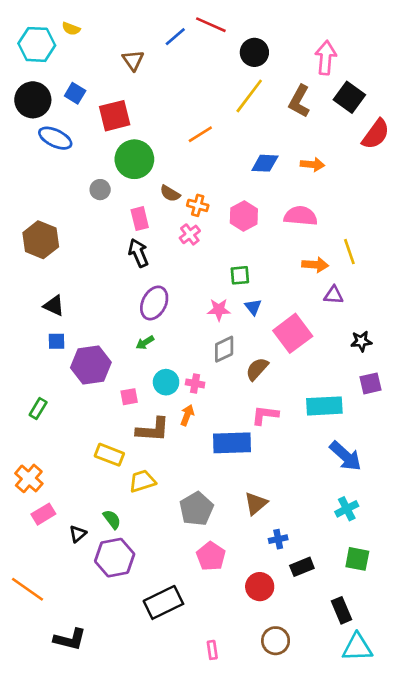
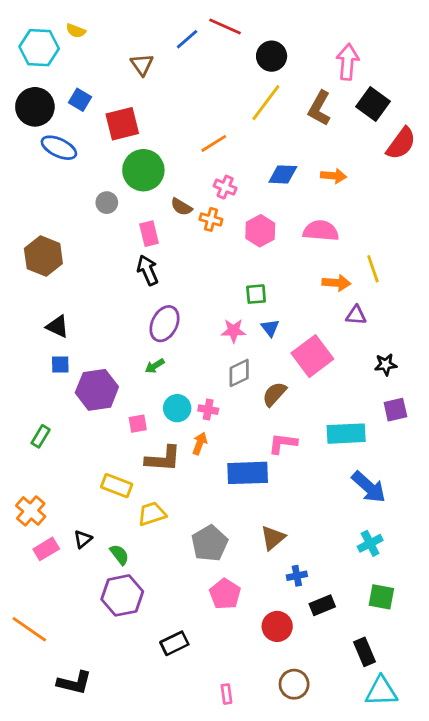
pink cross: (190, 234) -> (225, 187), moved, turned -30
black triangle: (78, 534) -> (83, 539), moved
black rectangle: (163, 602) -> (174, 643), size x0.7

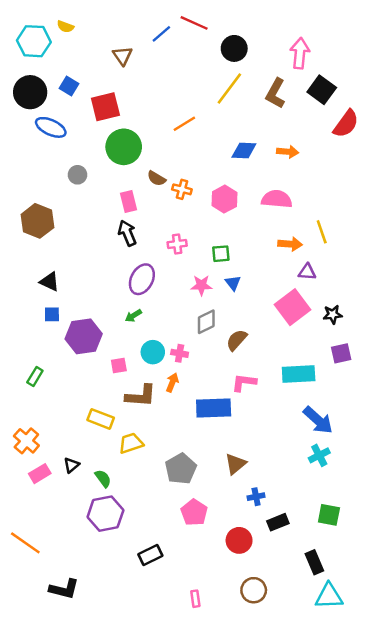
pink cross: (225, 187) -> (177, 244), moved, turned -30
gray circle: (107, 203) -> (77, 175), moved
pink square: (312, 356) -> (293, 307), moved
cyan cross: (370, 543) -> (319, 455), moved

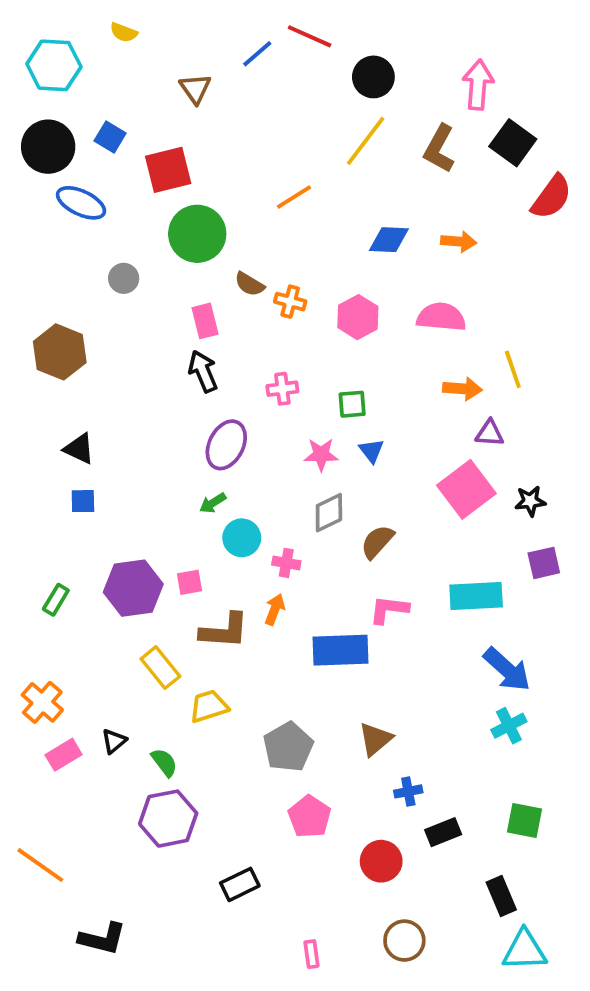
yellow semicircle: (65, 27) -> (124, 32), moved
purple hexagon: (84, 336) -> (133, 588), moved
cyan circle: (153, 352) -> (242, 538), moved
yellow rectangle: (101, 419) -> (160, 668), turned 30

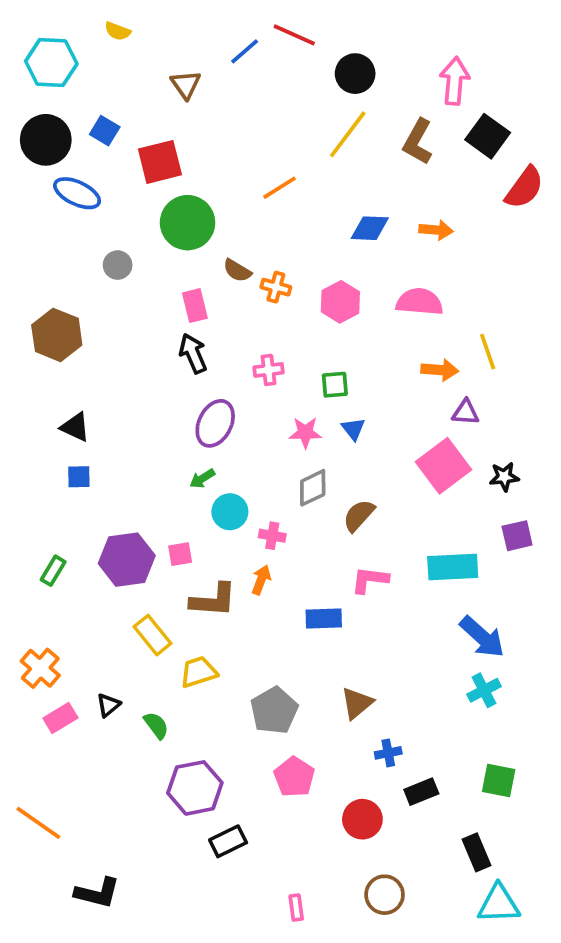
blue rectangle: (341, 650) -> (324, 619), size x0.7
purple hexagon: (168, 819) -> (195, 788), moved

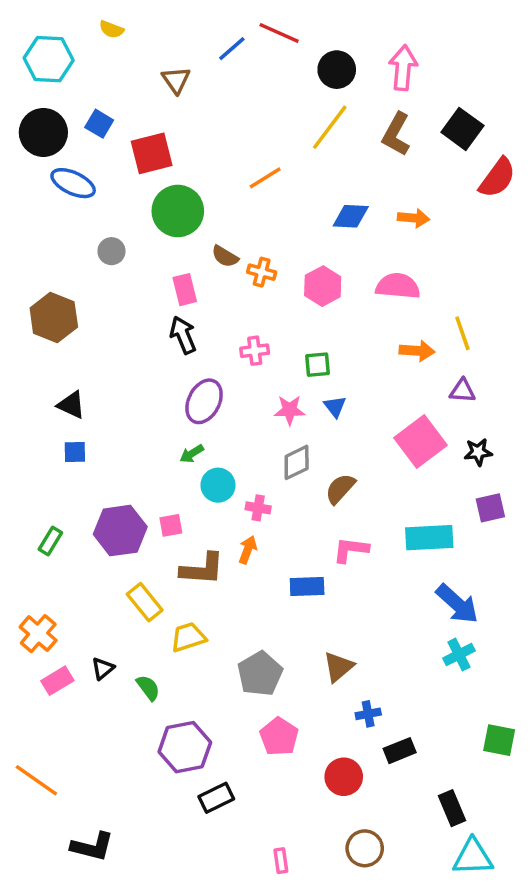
pink arrow: (454, 81) -> (403, 68), moved
purple triangle: (466, 412) -> (462, 391), moved
green square: (499, 781) -> (499, 740), moved

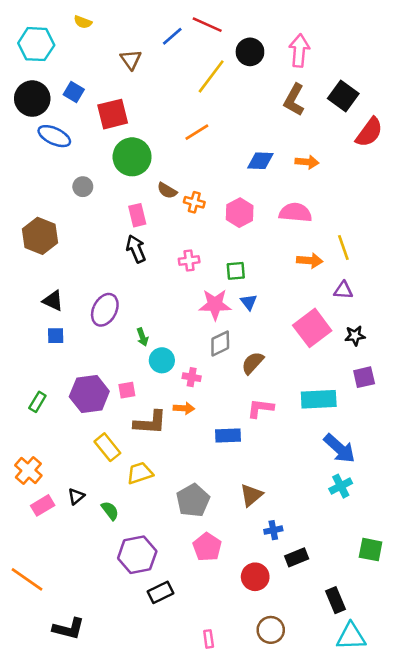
yellow line: (330, 127) -> (211, 76), moved
purple ellipse: (204, 401) -> (105, 310), moved
pink star: (290, 410) -> (215, 305), size x1.4
green arrow: (192, 454) -> (142, 337), turned -78
orange arrow: (248, 550) -> (184, 408), turned 72

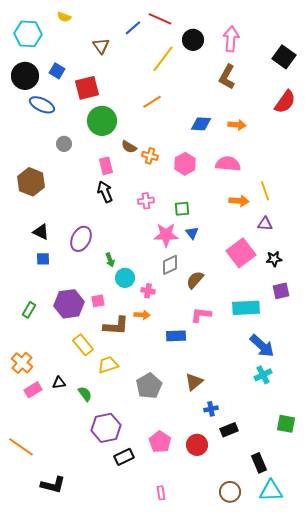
black square: (343, 96) -> (284, 57), moved
black triangle: (76, 496) -> (59, 383), turned 32
pink pentagon: (207, 547) -> (160, 442), moved
brown circle: (271, 630) -> (230, 492), moved

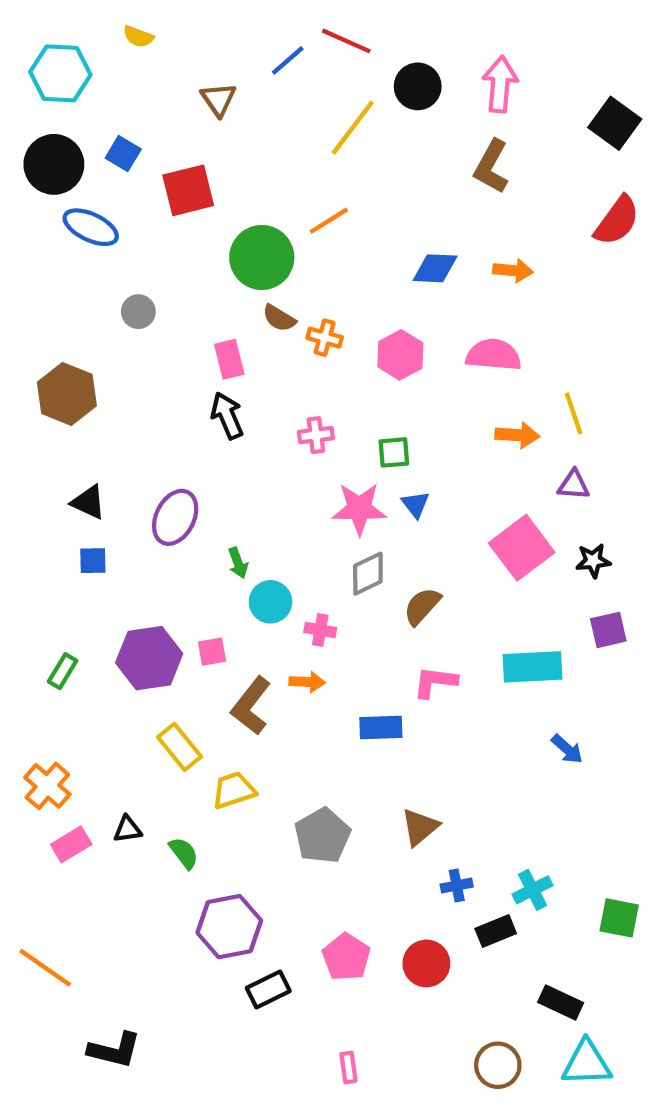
green circle: (102, 121) -> (262, 257), moved
brown L-shape: (116, 326) -> (251, 706), turned 124
blue arrow: (262, 346) -> (567, 749), size x0.6
cyan cross: (263, 375) -> (532, 890), moved
black rectangle: (259, 463) -> (561, 1002), turned -42

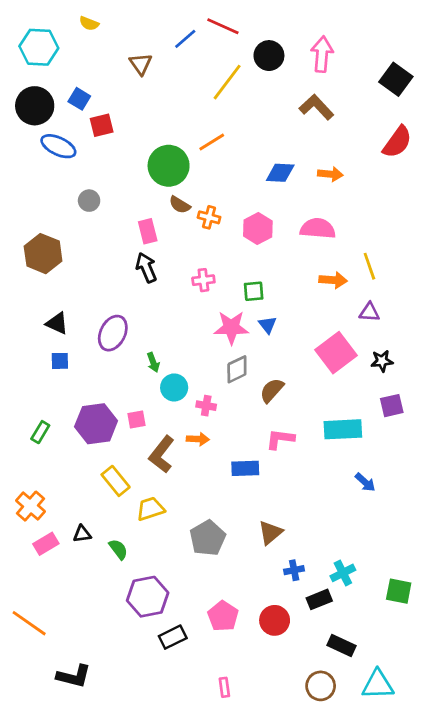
brown L-shape: (491, 167) -> (316, 107), turned 108
red square: (188, 190) -> (102, 125), moved, size x0.7
black rectangle: (561, 1002) -> (342, 645), moved

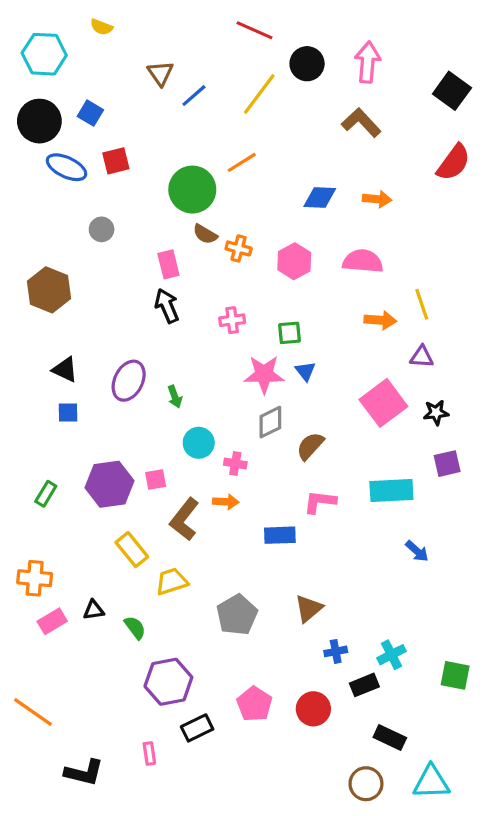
blue line: (185, 39) -> (194, 96), moved
red square: (102, 125) -> (116, 161), moved
green arrow: (153, 362) -> (175, 397), moved
orange cross: (31, 506) -> (35, 578), turned -36
pink rectangle: (224, 687) -> (149, 753), moved

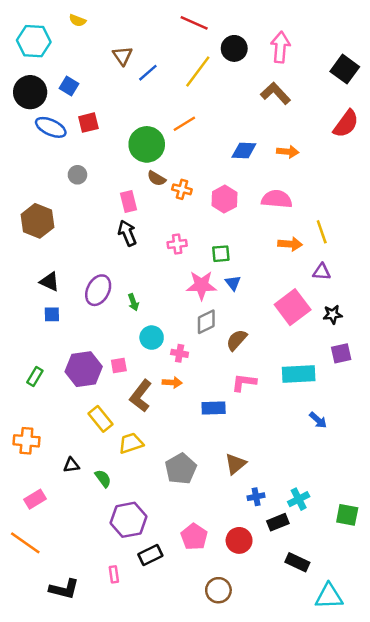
pink rectangle: (52, 621) -> (35, 499), moved
brown circle: (366, 784) -> (218, 590), moved

